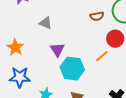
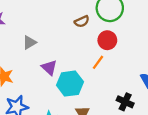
gray triangle: (46, 23) -> (29, 42), turned -40

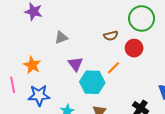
brown semicircle: (82, 21) -> (111, 36), moved
orange line: (98, 62) -> (114, 68), moved

